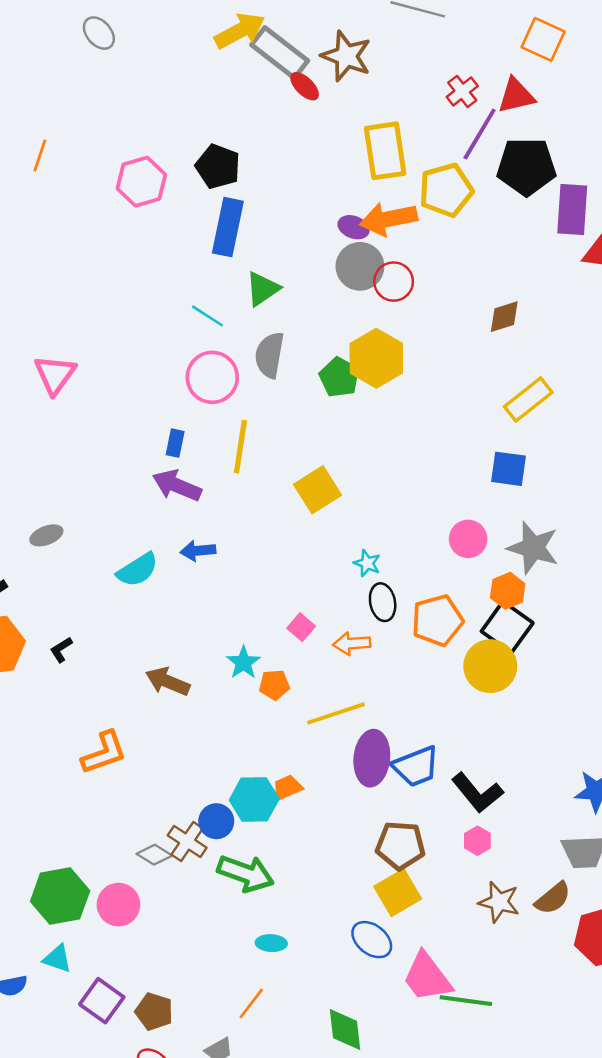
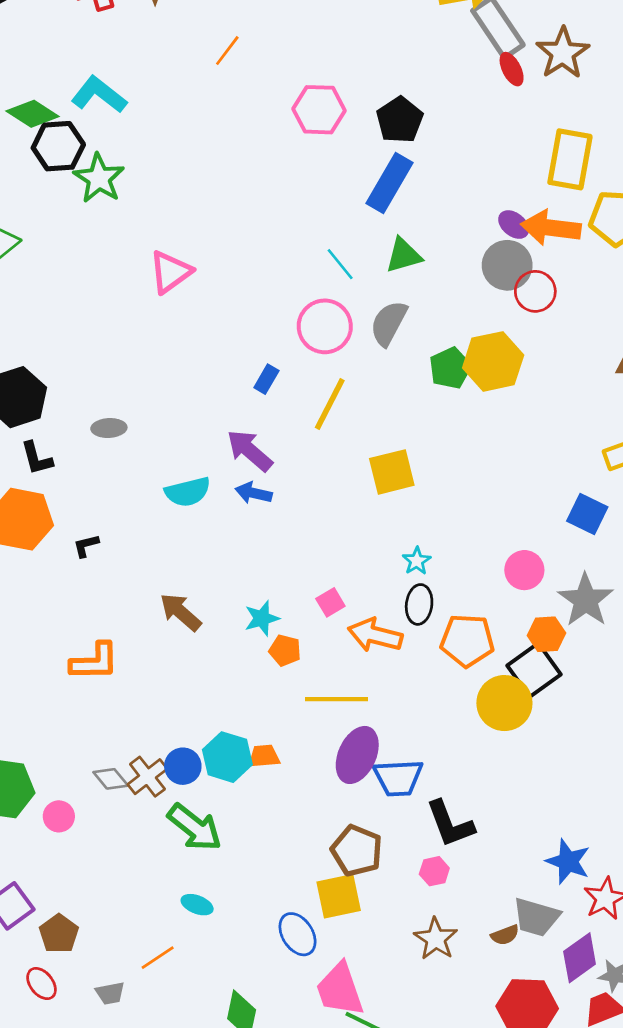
purple arrow: (177, 486) -> (250, 451), moved
orange arrow: (352, 644) -> (375, 635), size x1.4
brown semicircle: (553, 898) -> (505, 935), moved, size x0.7
pink circle: (118, 905) -> (59, 816), size x0.7

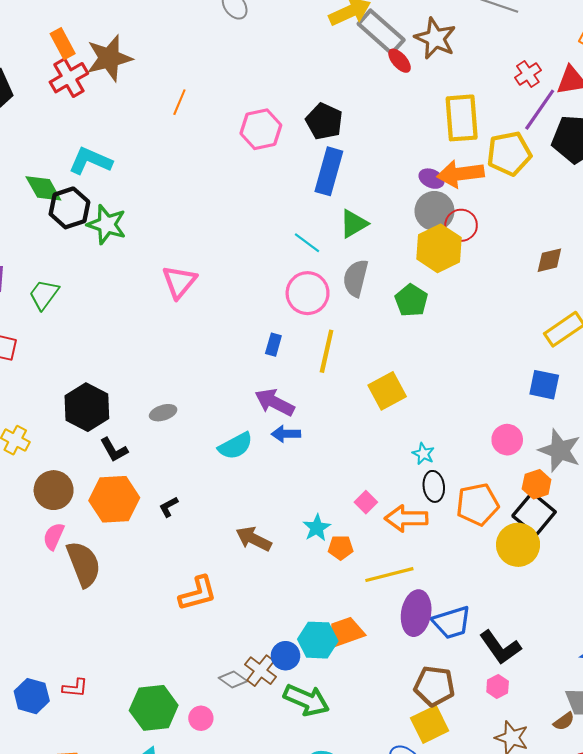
green diamond: (33, 114) -> (43, 188), turned 42
yellow hexagon: (493, 361) -> (439, 248), moved
orange trapezoid: (264, 756) -> (345, 632), size x1.5

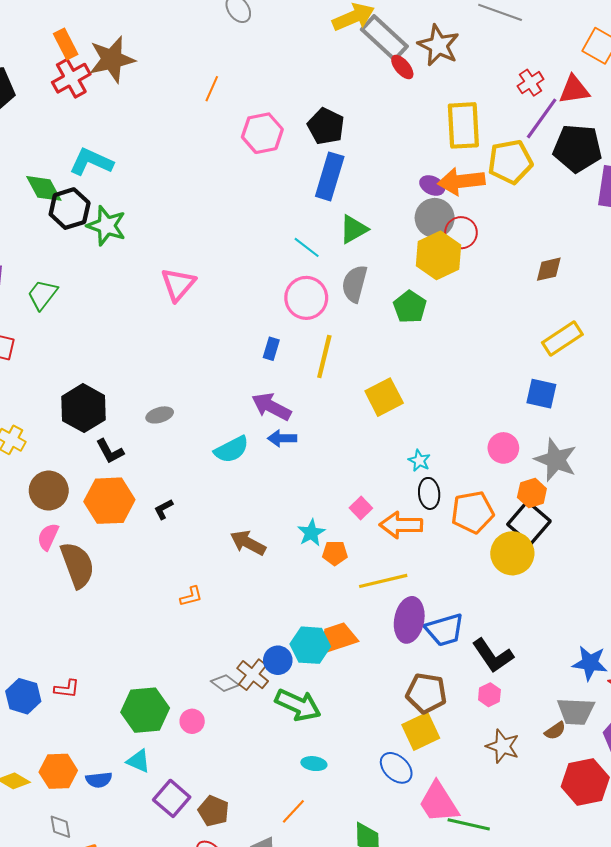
orange line: (179, 102) -> (212, 89), moved
orange L-shape: (198, 593) -> (191, 596), size x0.6

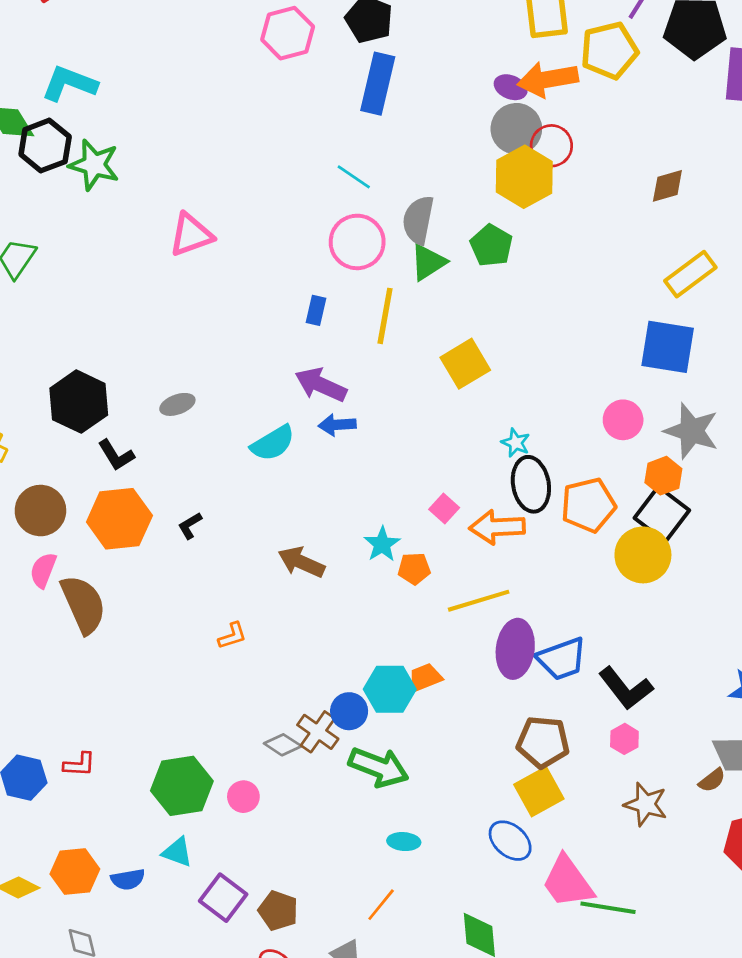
green triangle: (354, 229) -> (428, 262), moved
pink triangle: (178, 284) -> (191, 235), turned 33
blue square: (541, 394) -> (668, 347), size x1.4
black ellipse: (429, 493) -> (531, 484), size x1.4
orange trapezoid: (338, 638) -> (425, 678), size x0.7

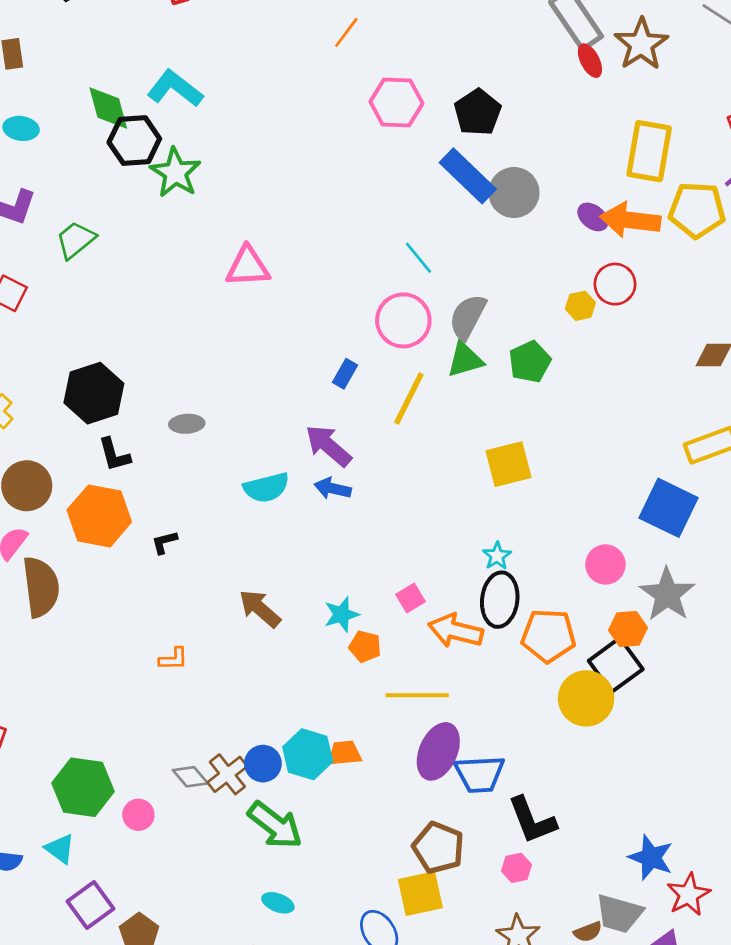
blue rectangle: (378, 84) -> (468, 176), turned -76
gray circle: (516, 129) -> (514, 193), moved
yellow hexagon: (524, 177) -> (580, 306), size x0.5
yellow square: (465, 364) -> (509, 464), moved

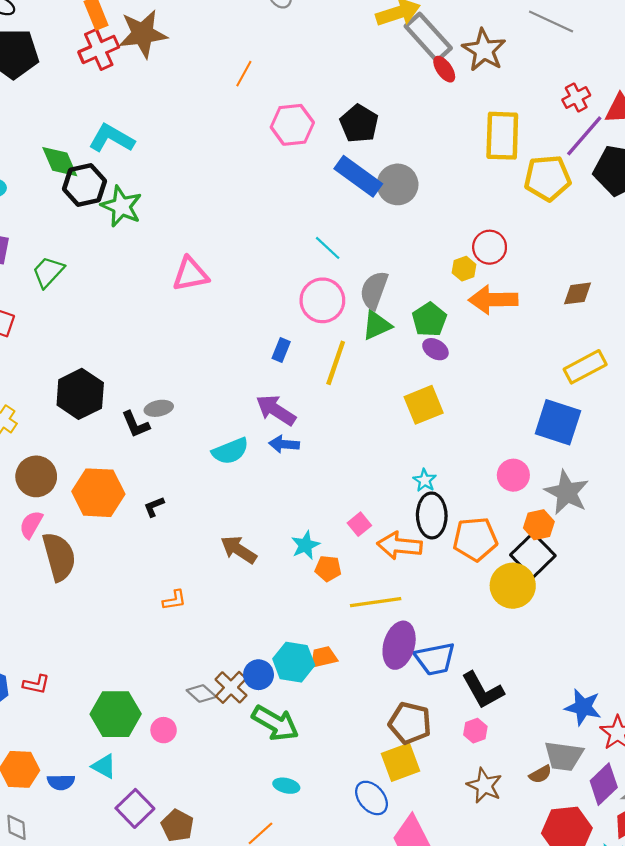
purple ellipse: (593, 217) -> (435, 349), moved
orange arrow: (630, 220) -> (493, 300), moved
black L-shape: (114, 455) -> (136, 424), moved

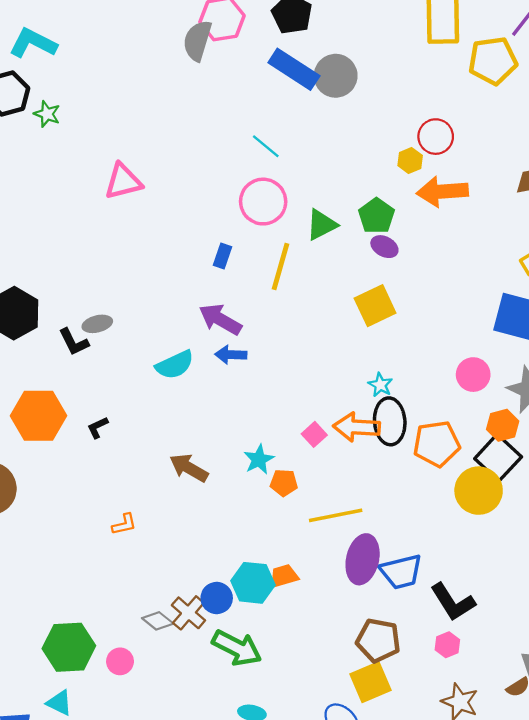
green star: (121, 206) -> (47, 114), size x0.6
gray semicircle: (374, 290) -> (197, 41), moved
orange arrow: (400, 546) -> (357, 427), moved

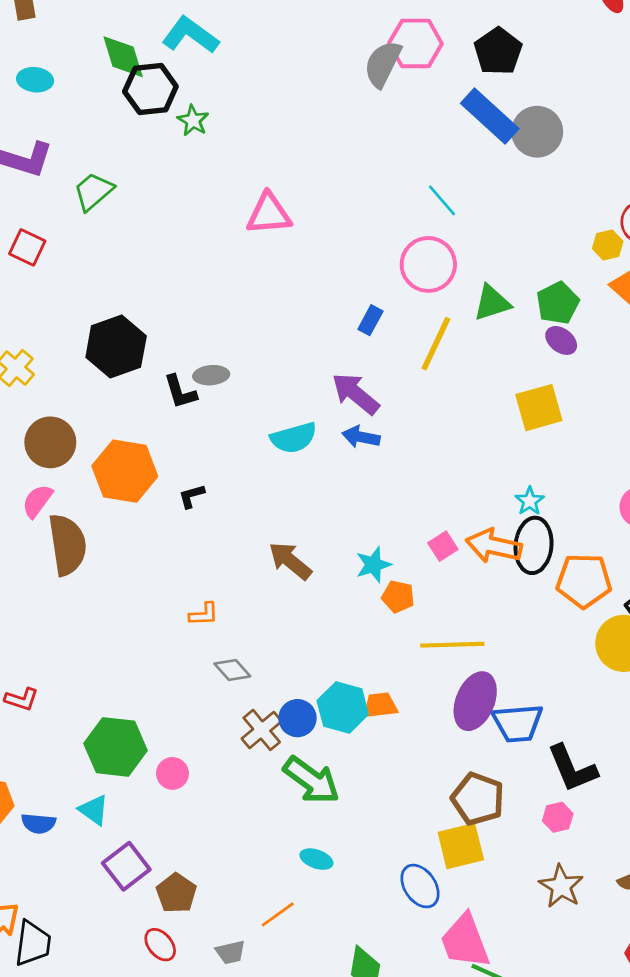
gray diamond: (158, 621) -> (232, 670), moved

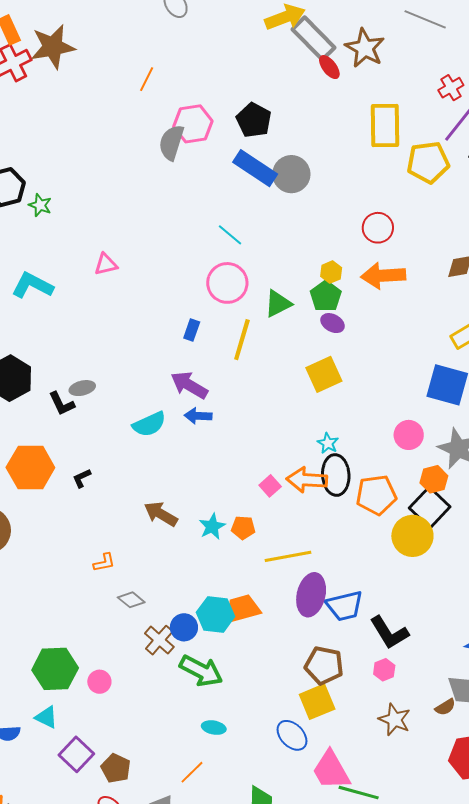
cyan L-shape: (190, 35) -> (32, 285), moved
pink triangle: (269, 214) -> (106, 264), size x0.7
yellow hexagon: (608, 245) -> (331, 272), moved
cyan star: (373, 565) -> (212, 526), moved
orange trapezoid: (380, 705) -> (242, 609), size x1.4

